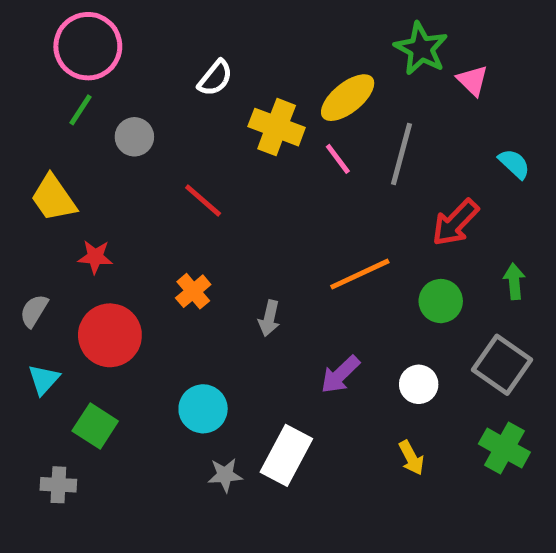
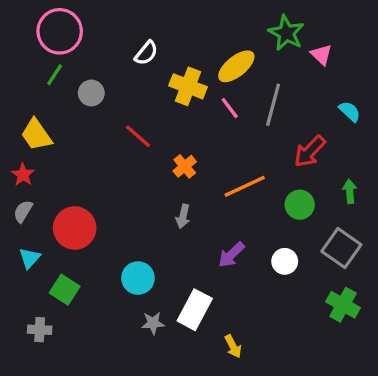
red star: (95, 257) -> (23, 175), moved, turned 30
orange cross: (193, 291) -> (185, 166), moved
yellow arrow: (411, 458) -> (233, 346), moved

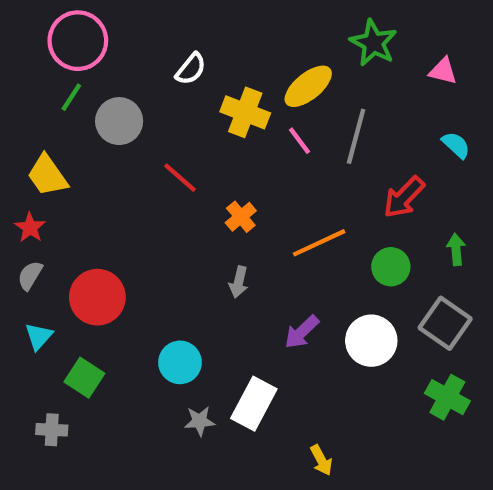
pink triangle: (321, 55) -> (443, 71), moved, turned -30
gray circle: (91, 93) -> (119, 121), size x1.4
white circle: (285, 261) -> (371, 341), size x1.5
yellow arrow: (233, 346) -> (321, 460), moved

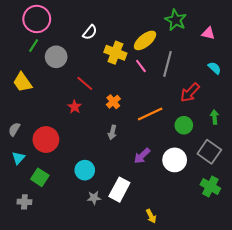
red star: (30, 228) -> (75, 107), moved

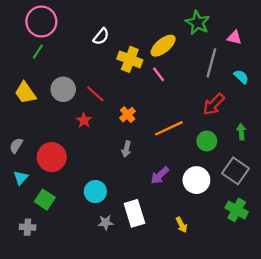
gray circle: (56, 57) -> (63, 89), moved
gray line: (167, 64) -> (211, 63), moved
white rectangle: (119, 190) -> (134, 213), turned -45
yellow arrow: (151, 216) -> (182, 225), moved

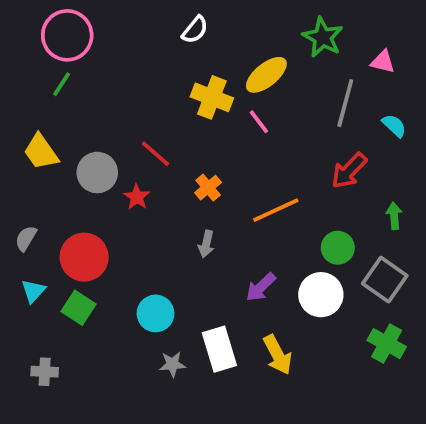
white semicircle: (101, 36) -> (195, 30), moved
gray circle: (63, 89) -> (97, 173), moved
green circle: (207, 141) -> (338, 248), moved
green square: (45, 200) -> (78, 308), moved
yellow arrow: (182, 225) -> (278, 355), moved, size x1.5

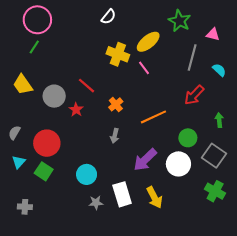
purple arrow: (261, 287) -> (145, 160), size x1.4

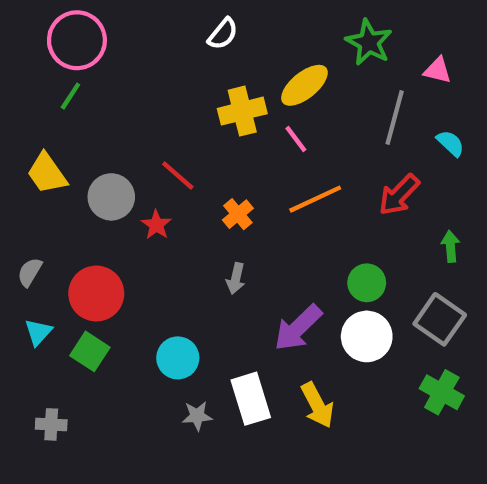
yellow cross: (118, 54) -> (242, 111), turned -35
orange line: (153, 117) -> (315, 199), moved
green circle: (188, 138) -> (367, 283), moved

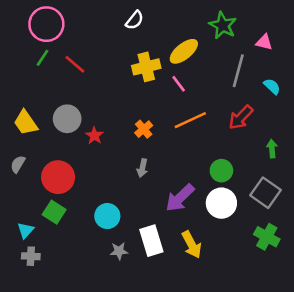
yellow trapezoid: (47, 173) -> (26, 123), moved
red line: (178, 175) -> (75, 64), moved
cyan triangle: (38, 332) -> (26, 230), moved

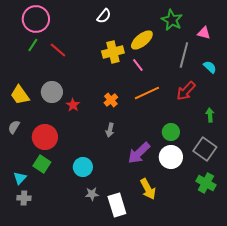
white rectangle: (151, 241) -> (117, 205), moved

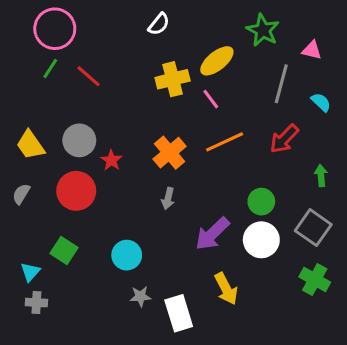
orange cross: (111, 100) -> (170, 153), size x1.5
red circle: (45, 137) -> (76, 191), moved

